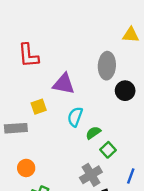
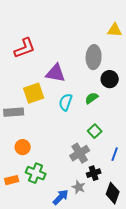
red L-shape: (28, 55) -> (25, 48), turned -105
yellow square: (39, 107) -> (34, 93), size x1.5
green semicircle: (93, 133) -> (92, 98), moved

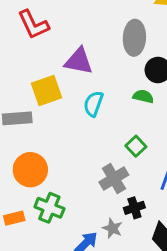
red L-shape: (25, 48) -> (33, 25), turned 85
green semicircle: (92, 98) -> (143, 96), moved, turned 48
orange circle: (23, 147) -> (30, 170), size x1.5

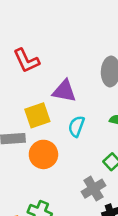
orange circle: (30, 170) -> (43, 154), moved

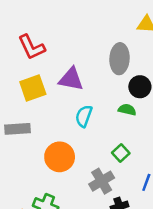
yellow square: (37, 115) -> (33, 88), moved
orange circle: (43, 154) -> (60, 157), moved

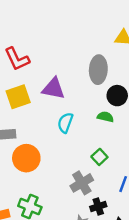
orange circle: (60, 157) -> (26, 158), moved

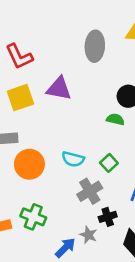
gray ellipse: (98, 70) -> (95, 46), moved
cyan semicircle: (65, 123) -> (73, 159), moved, turned -96

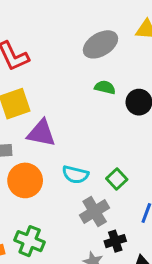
gray ellipse: (95, 46) -> (100, 44), turned 56
purple triangle: (59, 89) -> (41, 133), moved
green semicircle: (115, 119) -> (105, 87), moved

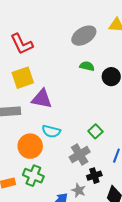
cyan semicircle: (75, 175) -> (51, 131), moved
orange circle: (25, 180) -> (30, 146), moved

